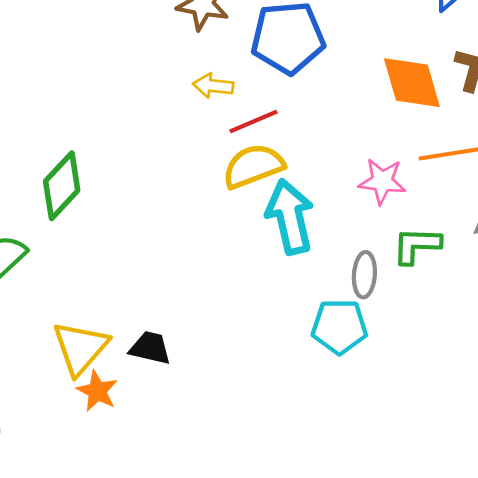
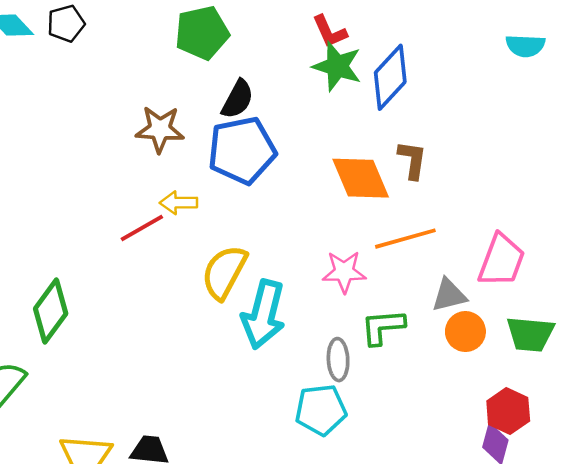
red line: (254, 121) -> (142, 228), moved
yellow semicircle: (253, 166) -> (224, 272), turned -34
cyan arrow: (290, 217) -> (263, 314), turned -146

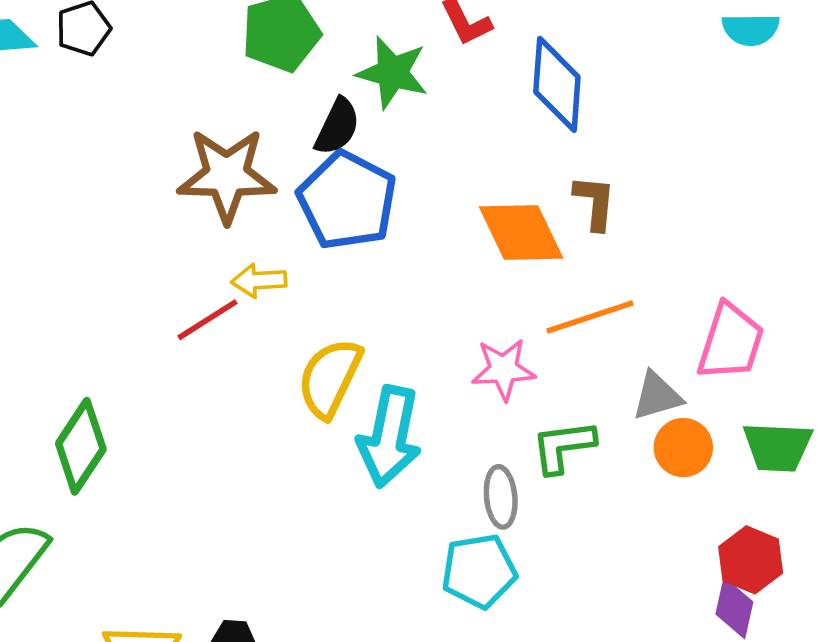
green star: (337, 66) -> (392, 73), moved
blue diamond: (390, 77) -> (557, 84), turned -36
brown star: (160, 129) -> (227, 175), size x1.4
blue pentagon: (242, 150) -> (347, 200), turned -30

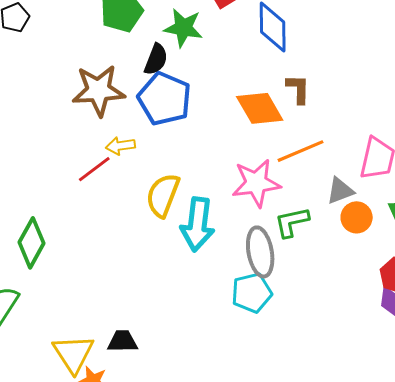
pink star: (503, 369) -> (256, 183), size x1.4
gray ellipse: (501, 497) -> (260, 252), size x1.5

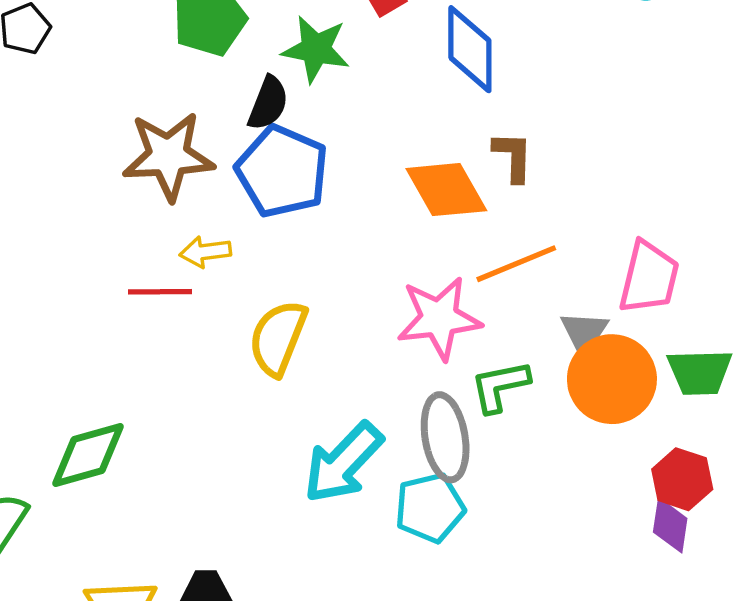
red line: (94, 169) -> (160, 292), turned 36
gray triangle: (340, 191) -> (584, 333), turned -36
orange circle: (357, 217) -> (612, 379), size x1.6
cyan arrow: (198, 224) -> (343, 463), moved, turned 36
green diamond: (32, 243) -> (88, 455), moved, turned 45

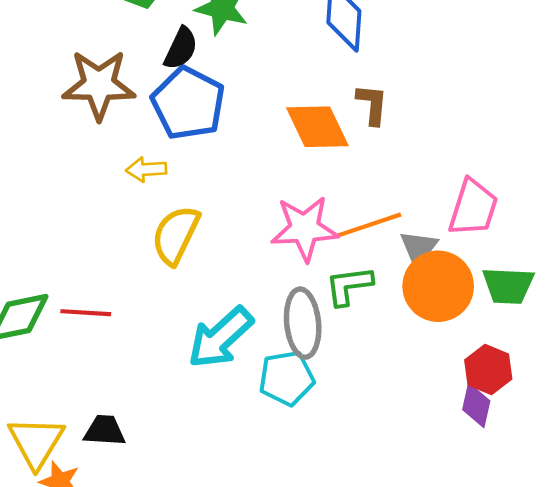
yellow arrow: (205, 252) -> (146, 169), moved
orange line: (516, 264) -> (369, 225), moved
red line: (160, 292) -> (86, 313), moved

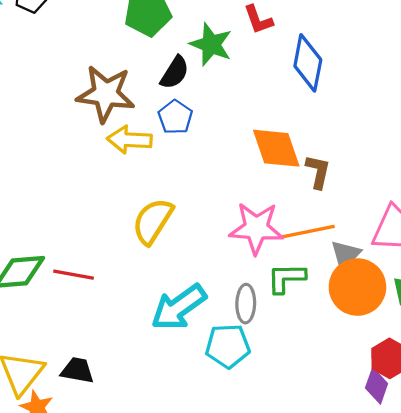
blue pentagon: (188, 103) -> (175, 117), size x0.6
brown L-shape: (372, 104) -> (318, 172), moved
yellow arrow: (146, 169) -> (129, 140), moved, size x1.4
gray ellipse: (303, 323) -> (246, 304), size x0.7

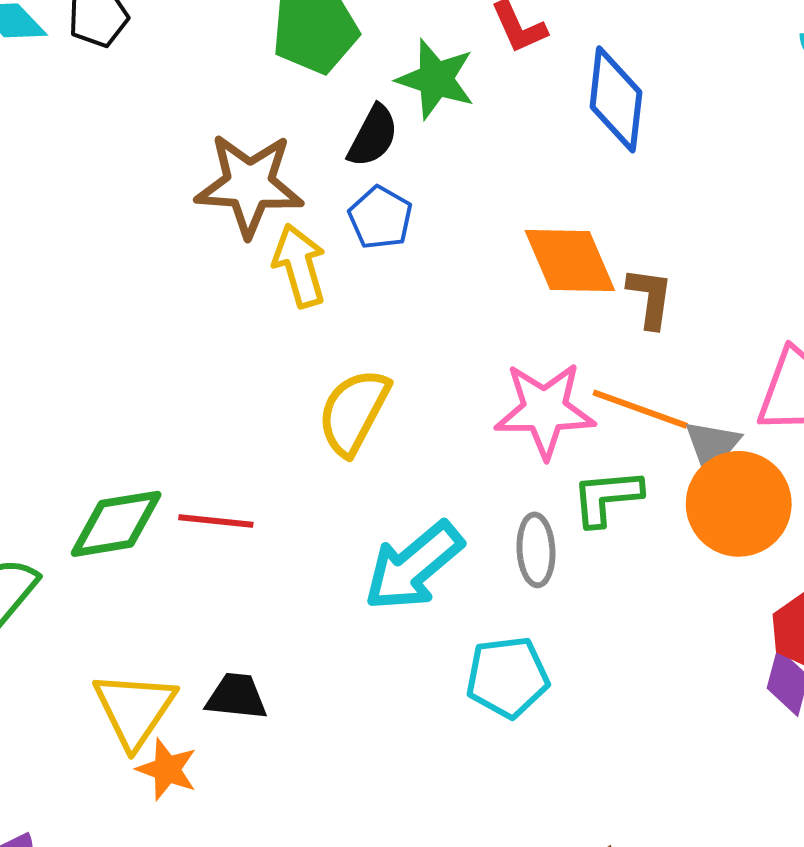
yellow arrow: (129, 140) -> (300, 266), turned 75
orange line: (308, 232) -> (640, 409), turned 36
cyan pentagon: (228, 346) -> (507, 677), moved

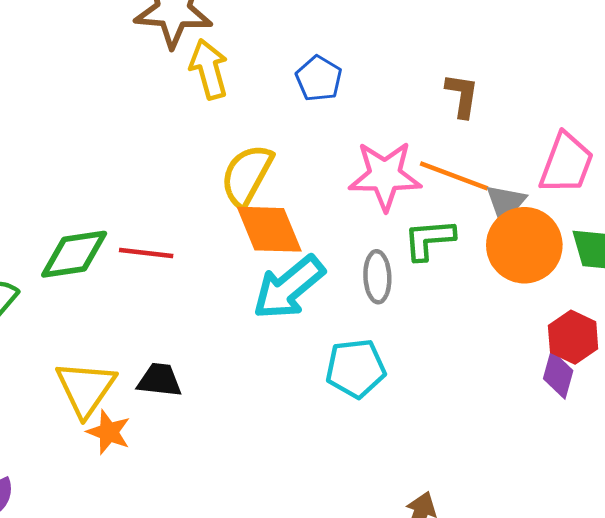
blue pentagon: (380, 218) -> (319, 79), moved
orange diamond: (570, 260) -> (269, 229), moved

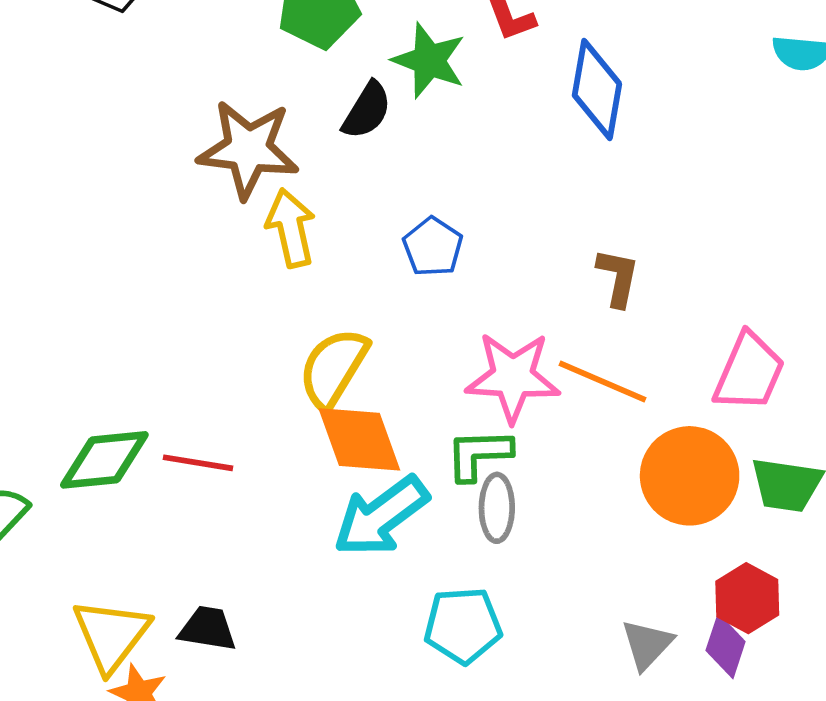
gray triangle: (506, 203) -> (647, 644), moved
green L-shape: (429, 239) -> (479, 454), moved

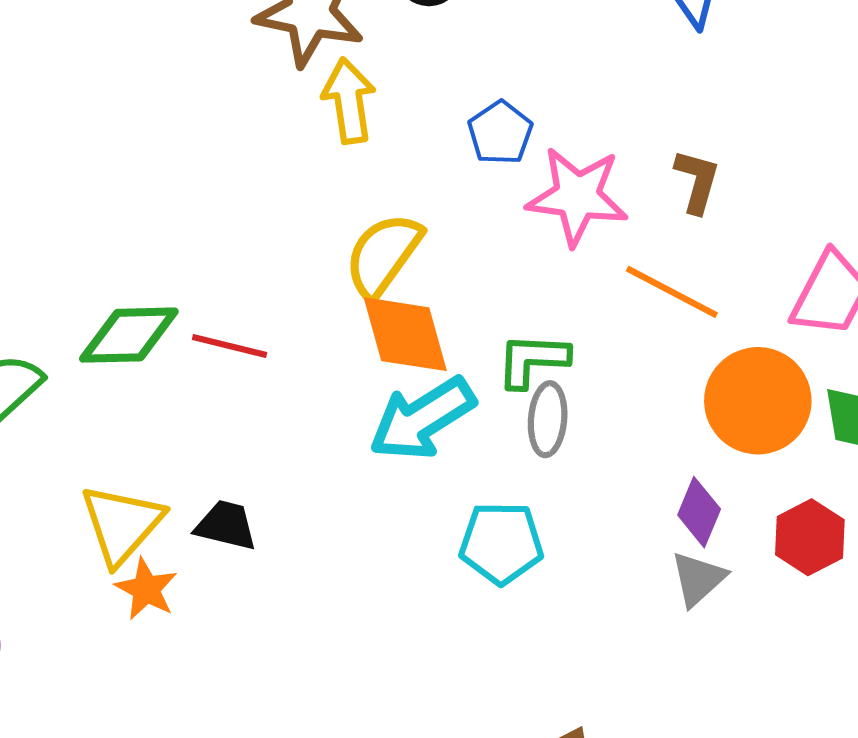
pink star: (513, 377) -> (577, 196), moved
purple diamond: (726, 646) -> (699, 512), moved

